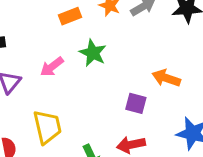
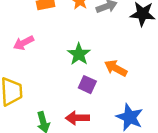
green star: (93, 53) -> (79, 54), moved

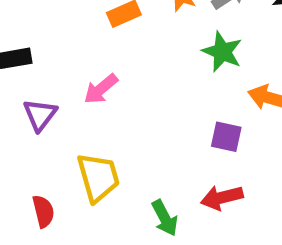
green star: (79, 54) -> (222, 52), moved

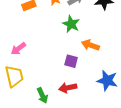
pink arrow: (101, 89) -> (18, 49), moved

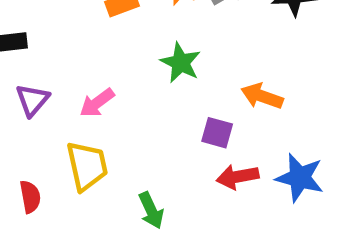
green star: (71, 24) -> (181, 63), moved
red arrow: (68, 88) -> (238, 177), moved

